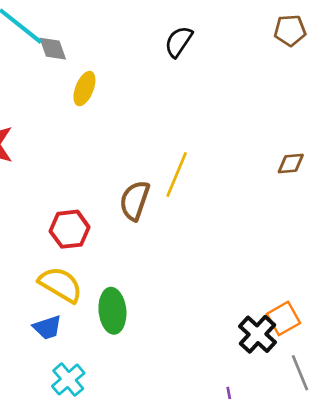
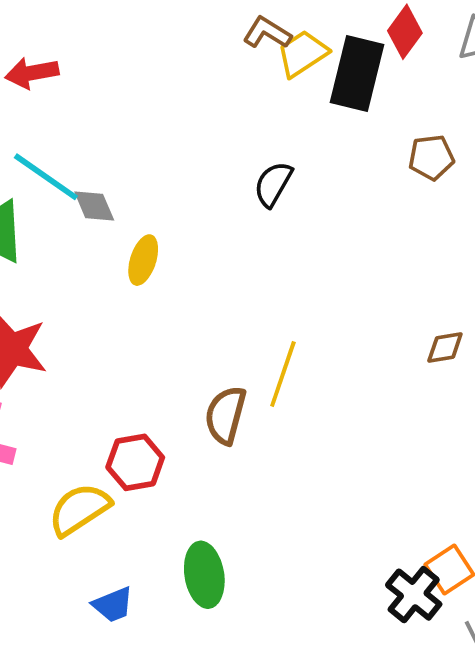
yellow semicircle: (60, 285) -> (79, 509), moved, turned -60

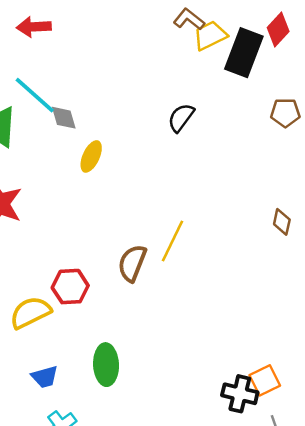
brown diamond: (445, 347) -> (282, 222), moved, turned -75
black cross: (414, 595) -> (240, 394), turned -32

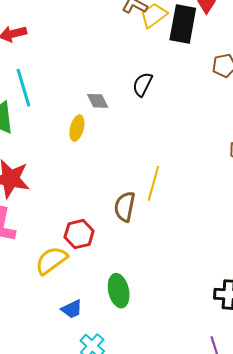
cyan line: (35, 95) -> (23, 88), turned 42
gray diamond: (64, 118) -> (98, 101), moved

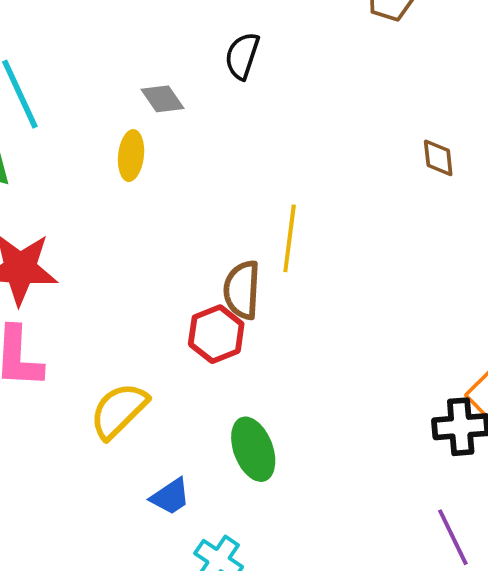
red hexagon: (79, 234) -> (216, 334), moved

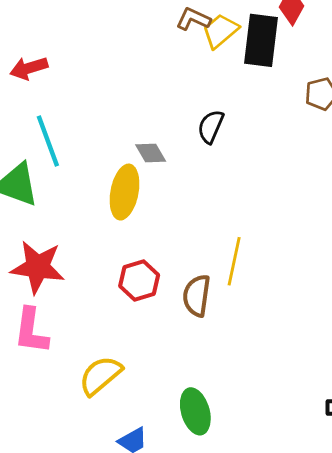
yellow ellipse: (131, 156) -> (125, 192), size x1.5
red hexagon: (216, 334) -> (139, 280), moved

